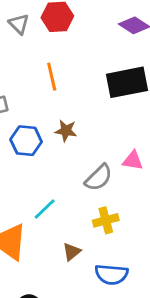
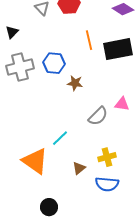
orange line: (52, 77) -> (89, 40), moved
blue hexagon: (26, 141) -> (54, 63), moved
yellow cross: (106, 220) -> (107, 157), moved

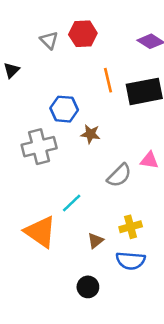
gray cross: (20, 67) -> (39, 147), moved
black circle: (49, 207) -> (88, 287), moved

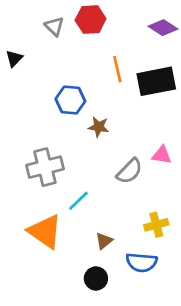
gray cross: (39, 147) -> (45, 167), moved
yellow cross: (131, 227) -> (156, 225), moved
black circle: (88, 287) -> (96, 278), moved

